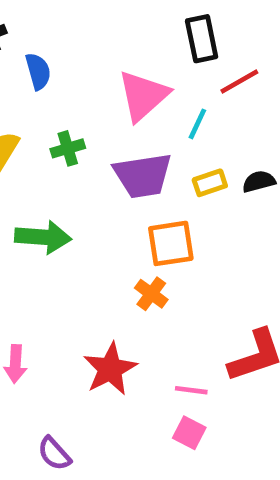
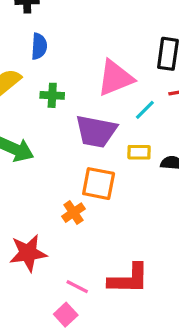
blue semicircle: (38, 71) -> (39, 46), moved

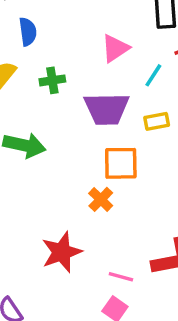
pink triangle: (115, 78) -> (115, 48), size x0.7

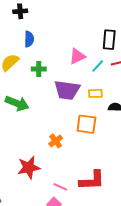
cyan line: (153, 75) -> (98, 66), moved
yellow rectangle: (157, 121) -> (95, 93), moved
orange square: (121, 163) -> (86, 124), moved

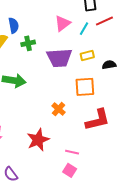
blue semicircle: (29, 39) -> (14, 25), moved
red L-shape: (92, 180) -> (98, 120), moved

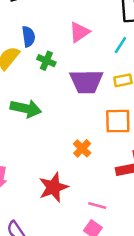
pink triangle: (63, 23) -> (79, 32), moved
green cross: (28, 43) -> (46, 61), turned 32

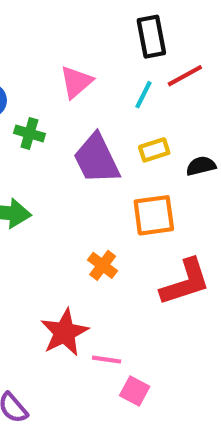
purple trapezoid: (86, 82) -> (97, 159), turned 72
pink line: (97, 205) -> (107, 360), moved

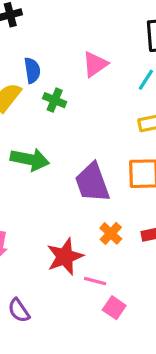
purple trapezoid: (97, 159) -> (92, 182), moved
orange cross: (103, 265) -> (111, 233), moved

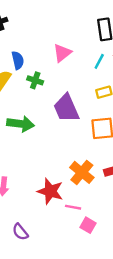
purple trapezoid: (92, 182) -> (66, 108), moved
orange cross: (111, 233) -> (82, 172), size x1.5
red star: (65, 257) -> (50, 191), turned -30

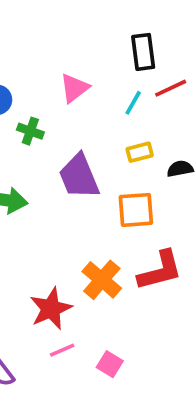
red star: (50, 191) -> (51, 309), turned 30
pink line: (73, 207) -> (62, 350), moved, turned -35

